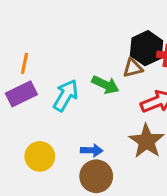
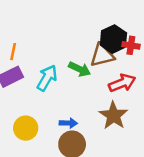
brown triangle: (133, 68) -> (102, 55), size x1.5

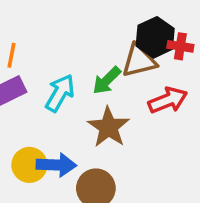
green arrow: (80, 69) -> (107, 80), turned 110
brown star: (113, 116) -> (108, 127), moved
blue arrow: (68, 123) -> (56, 165), moved, size x1.5

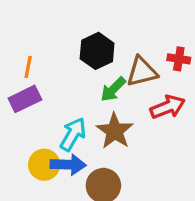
black hexagon: (155, 37) -> (97, 51), moved
cyan arrow: (60, 93) -> (73, 134), moved

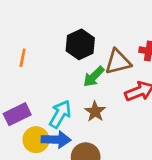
purple rectangle: (25, 99) -> (17, 114), moved
brown star: (115, 131) -> (95, 111), size x0.7

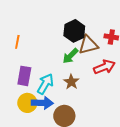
black hexagon: (80, 44) -> (74, 31), moved
purple rectangle: (17, 114) -> (24, 76), moved, turned -54

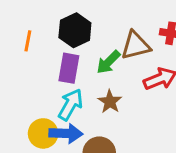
black hexagon: (74, 31) -> (75, 30), moved
purple rectangle: (24, 76) -> (69, 68), moved

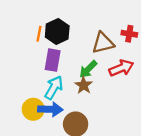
orange line: (28, 41) -> (39, 34), moved
green arrow: (108, 62) -> (88, 69), moved

